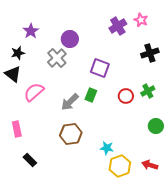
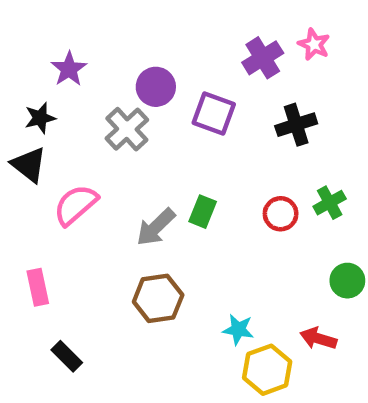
black cross: (150, 53) -> (296, 125), moved
purple square: (100, 68) -> (214, 114), moved
red arrow: (150, 165) -> (318, 338), moved

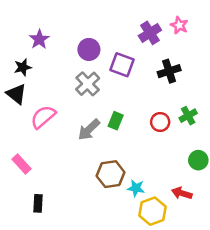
gray cross: (127, 129) -> (88, 84), moved
pink rectangle: (38, 287) -> (21, 164), turned -30
brown hexagon: (158, 298) -> (111, 174), moved
black rectangle: (67, 356) -> (38, 203), turned 48

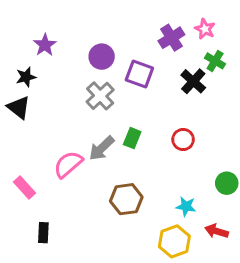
black cross: (169, 71) -> (193, 81), turned -30
green cross: (188, 116) -> (215, 61), moved, turned -30
pink semicircle: (43, 117) -> (68, 164), moved
cyan star: (136, 188) -> (186, 206), moved
red arrow: (182, 193) -> (217, 231), moved

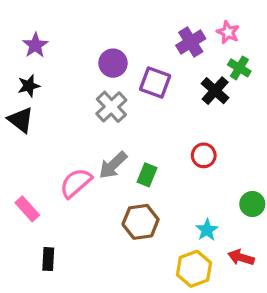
purple star: (45, 45) -> (35, 45), moved
green rectangle: (132, 138) -> (147, 175), moved
cyan star: (186, 206) -> (207, 230), turned 30

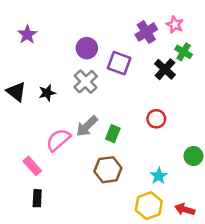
black star: (29, 86) -> (47, 93), moved
pink rectangle: (27, 209) -> (32, 166), moved
red arrow: (241, 257) -> (185, 209), moved

